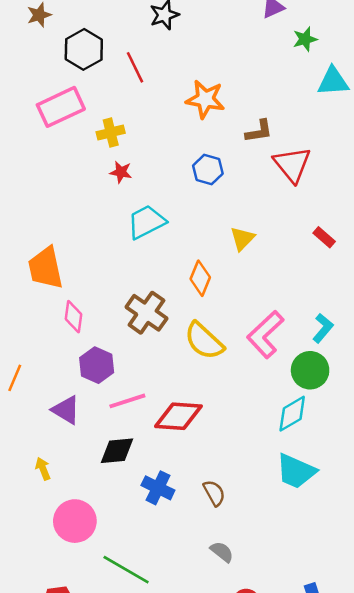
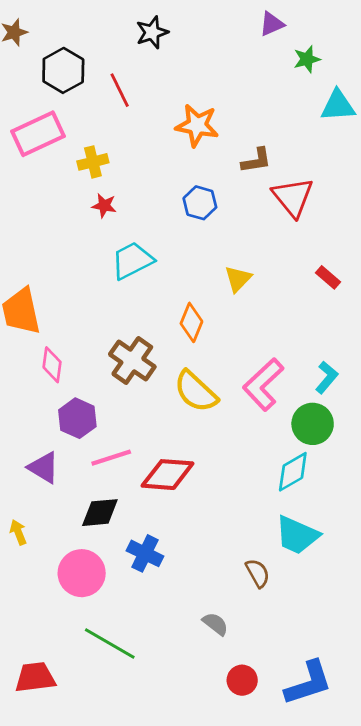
brown semicircle: (214, 493) -> (258, 573), moved
pink circle: (75, 521) -> (82, 573), moved

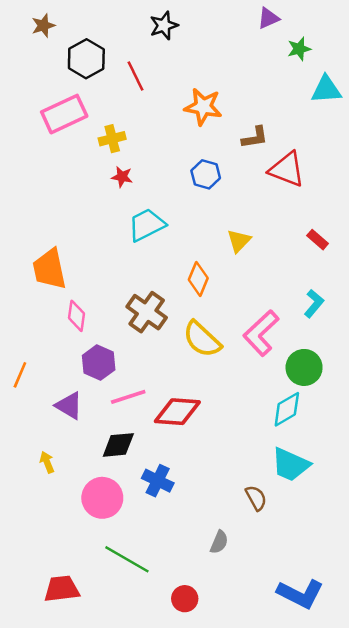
red triangle: (293, 197) -> (287, 169), turned -30
cyan L-shape: (327, 377) -> (314, 303), moved
gray semicircle: (215, 624) -> (219, 542), turned 75
red circle: (242, 680) -> (185, 599), moved
blue L-shape: (308, 683) -> (300, 594), turned 45

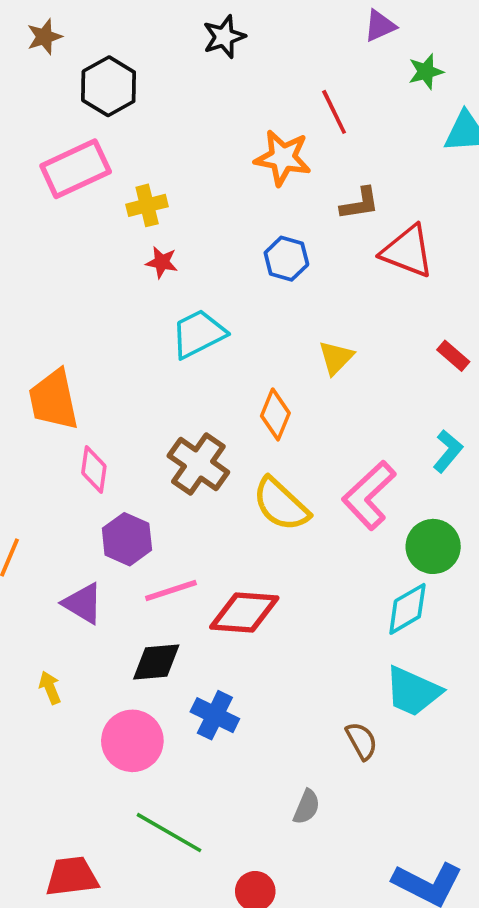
red line: (136, 76) -> (334, 112), moved

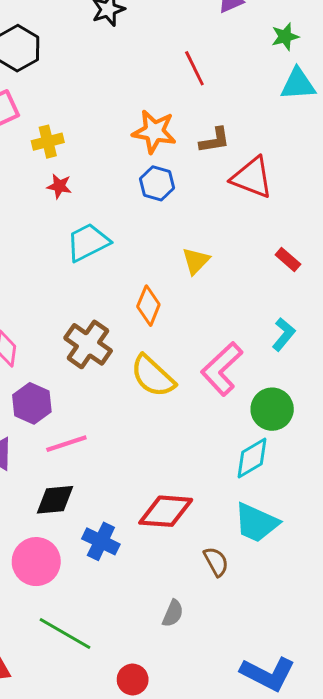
green star: (426, 72) -> (285, 37), moved
orange star: (283, 158) -> (154, 132), moved
red diamond: (244, 612) -> (166, 511), moved

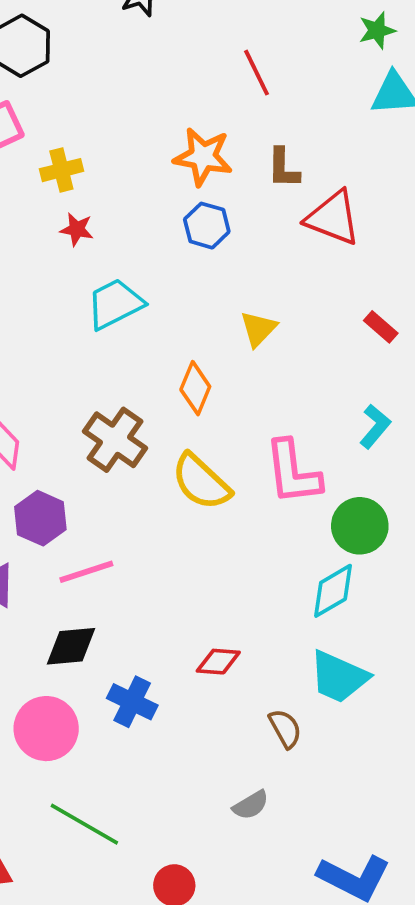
brown L-shape: (215, 140) -> (283, 168), turned 100
pink L-shape: (222, 369) -> (293, 472), turned -54
red diamond: (166, 511) -> (218, 662), size x0.6
gray semicircle: (173, 613) -> (251, 805), moved, turned 36

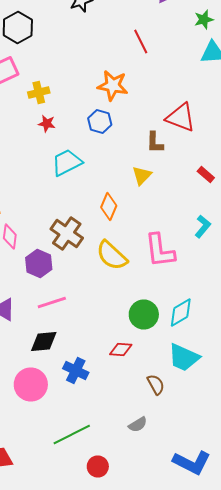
brown L-shape: (283, 168) -> (155, 142), moved
blue hexagon: (207, 226) -> (100, 122), moved
purple hexagon: (40, 518) -> (39, 264), moved
green circle: (360, 526) -> (144, 314), moved
green line: (84, 824) -> (72, 434), moved, turned -57

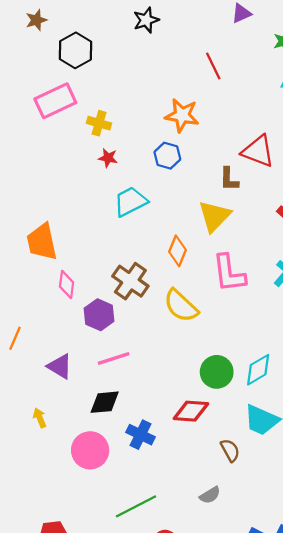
yellow cross: (39, 92) -> (99, 123), turned 30
yellow triangle: (142, 176) -> (214, 216), size x1.5
pink L-shape: (160, 250) -> (229, 273), moved
red diamond: (121, 350) -> (191, 411), size x1.4

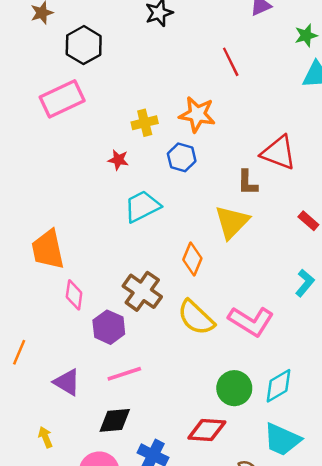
yellow cross: (99, 123) -> (145, 123), moved, turned -30
pink L-shape: (229, 273) -> (251, 321), moved, turned -51

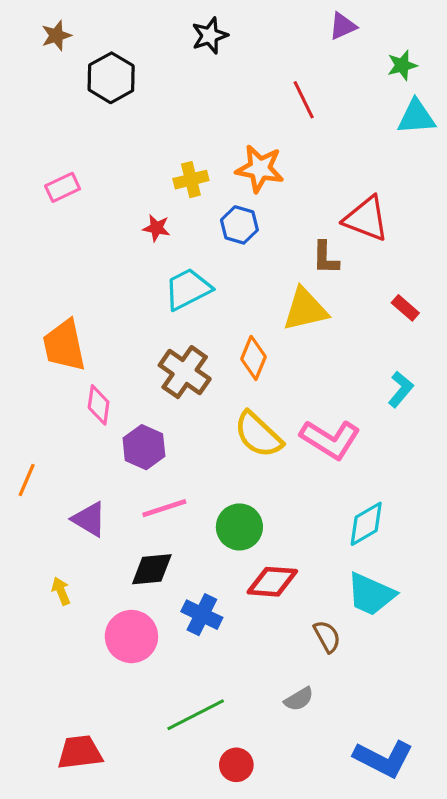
pink rectangle: (62, 99) -> (63, 187), moved, size x0.6
yellow triangle: (232, 222) -> (305, 309), turned 33
brown cross: (142, 291) -> (185, 372), moved
green circle: (234, 388) -> (239, 527), moved

